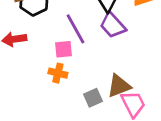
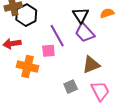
orange cross: (58, 73) -> (28, 67), moved, size x1.5
brown triangle: (119, 86) -> (91, 65), moved

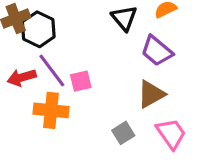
purple trapezoid: (85, 33) -> (157, 51), moved
purple line: (57, 36) -> (52, 70), moved

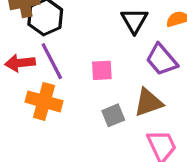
pink square: (81, 81) -> (102, 70), moved
gray square: (123, 133) -> (113, 115), moved

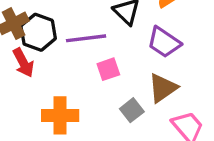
purple line: (52, 61) -> (86, 38), moved, turned -54
red arrow: (20, 63) -> (23, 63), moved, turned -96

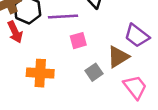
purple trapezoid: (164, 42) -> (137, 36), moved

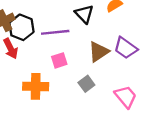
pink square: (78, 41) -> (59, 60), moved
brown triangle: (118, 57) -> (99, 52), moved

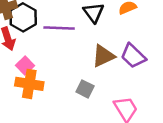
pink square: (59, 60) -> (25, 66), moved, turned -35
gray square: (86, 84) -> (85, 89), turned -35

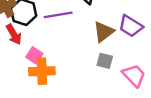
gray square: (85, 89) -> (105, 61), moved

